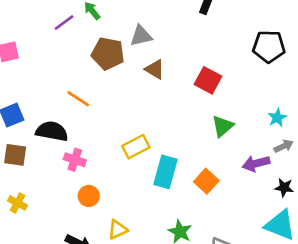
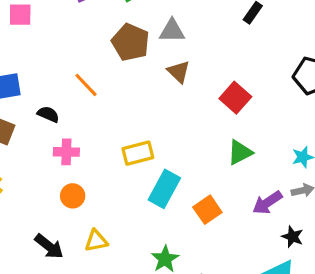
black semicircle: (52, 131) -> (48, 114), size x0.6
pink cross: (75, 160) -> (66, 152), turned -30
purple arrow: (256, 163) -> (267, 203), turned -32

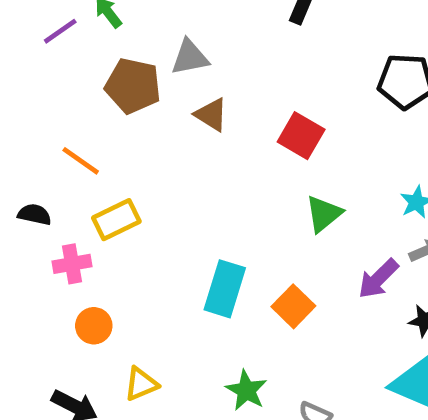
yellow rectangle: (138, 153) -> (116, 220), moved

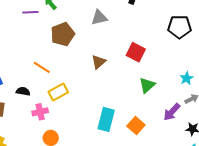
purple line: (60, 31) -> (30, 12), turned 35
gray triangle: (190, 57) -> (99, 18), moved
brown pentagon: (133, 86) -> (63, 34), turned -30
brown triangle: (211, 115) -> (99, 62), moved, turned 49

